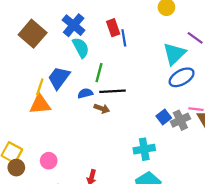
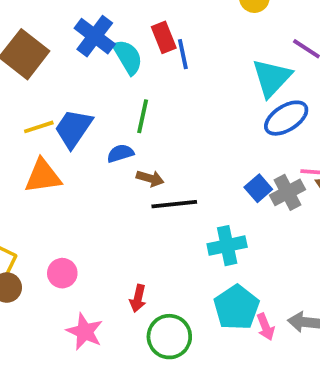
cyan semicircle: (81, 48) -> (128, 57), moved
yellow line: (40, 87) -> (39, 127), moved, turned 56
black line: (112, 91) -> (174, 204), moved

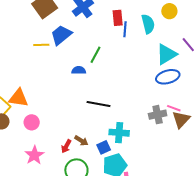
cyan semicircle: (128, 57) -> (148, 24), moved
blue trapezoid: (73, 128) -> (61, 35), moved
orange triangle: (43, 176) -> (18, 98), moved
brown arrow: (150, 178) -> (81, 141), moved
blue square: (258, 188) -> (104, 147), moved

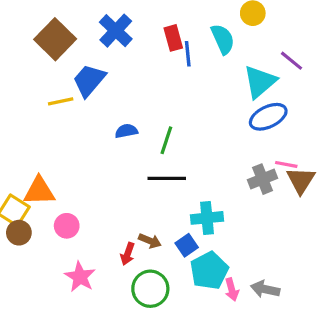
green line: (95, 55) -> (166, 140), moved

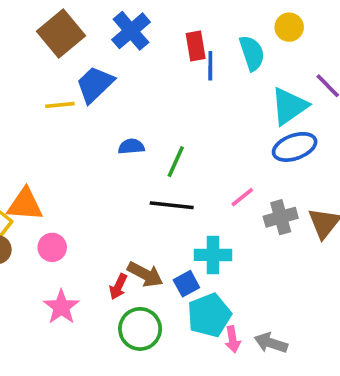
pink line: (286, 164) -> (242, 197), moved, turned -55
brown arrow: (150, 241) -> (145, 274), size x1.4

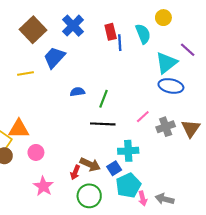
yellow line: (60, 105) -> (26, 74), moved
blue ellipse: (295, 147) -> (171, 86), turned 35

